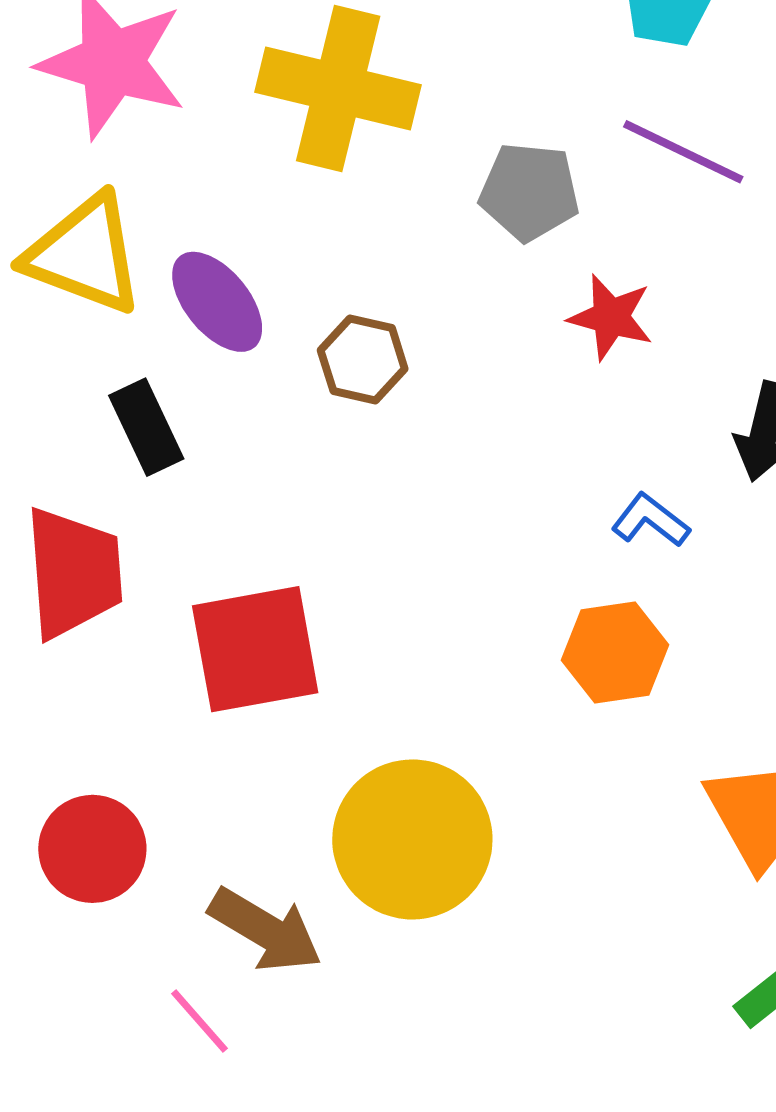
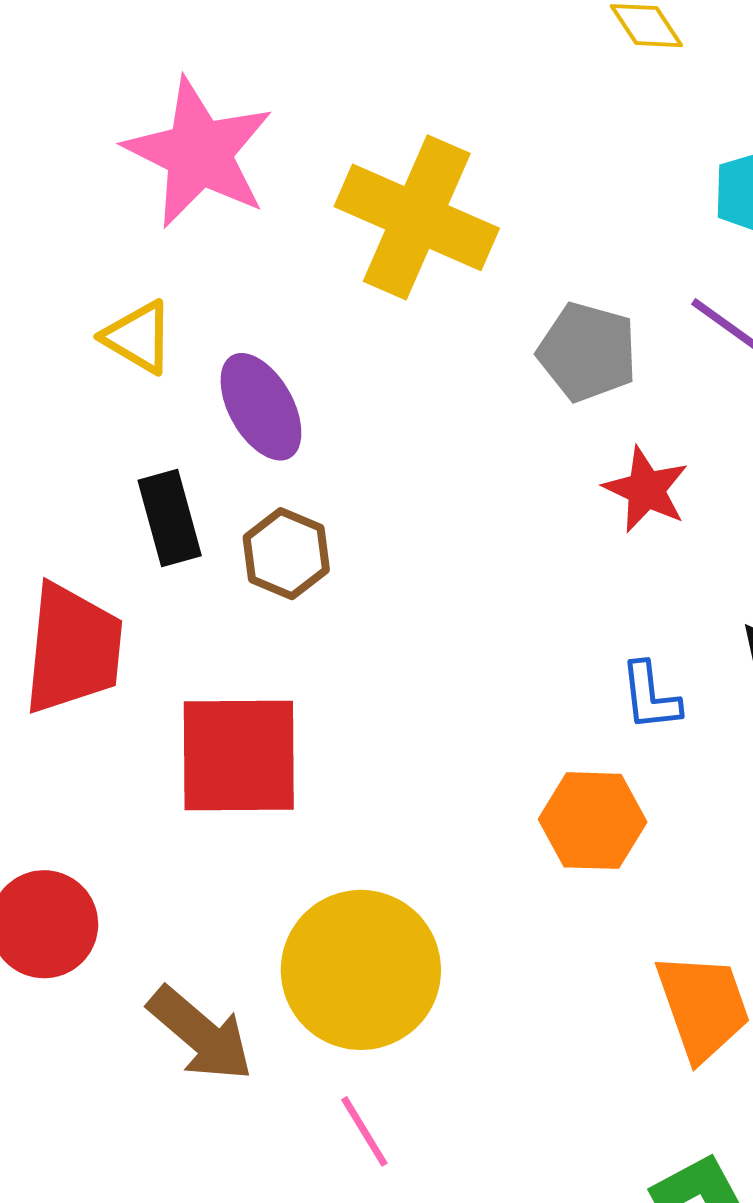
yellow triangle: (84, 254) -> (138, 337), size x0.6
brown hexagon: (363, 360) -> (286, 554), moved
blue L-shape: (650, 520) -> (650, 696), turned -144
pink line: (200, 1021) -> (364, 1131), moved

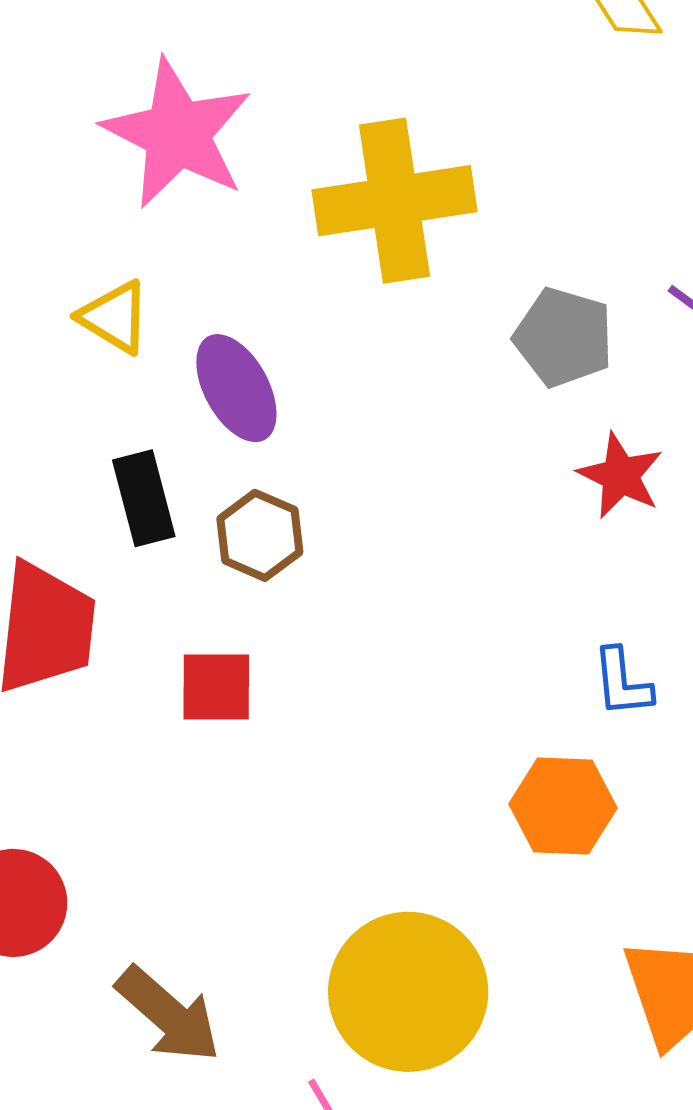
yellow cross: (417, 217) -> (395, 201), turned -33
red square: (239, 755) -> (216, 687), moved, size x0.6
yellow circle: (361, 970) -> (408, 992), moved

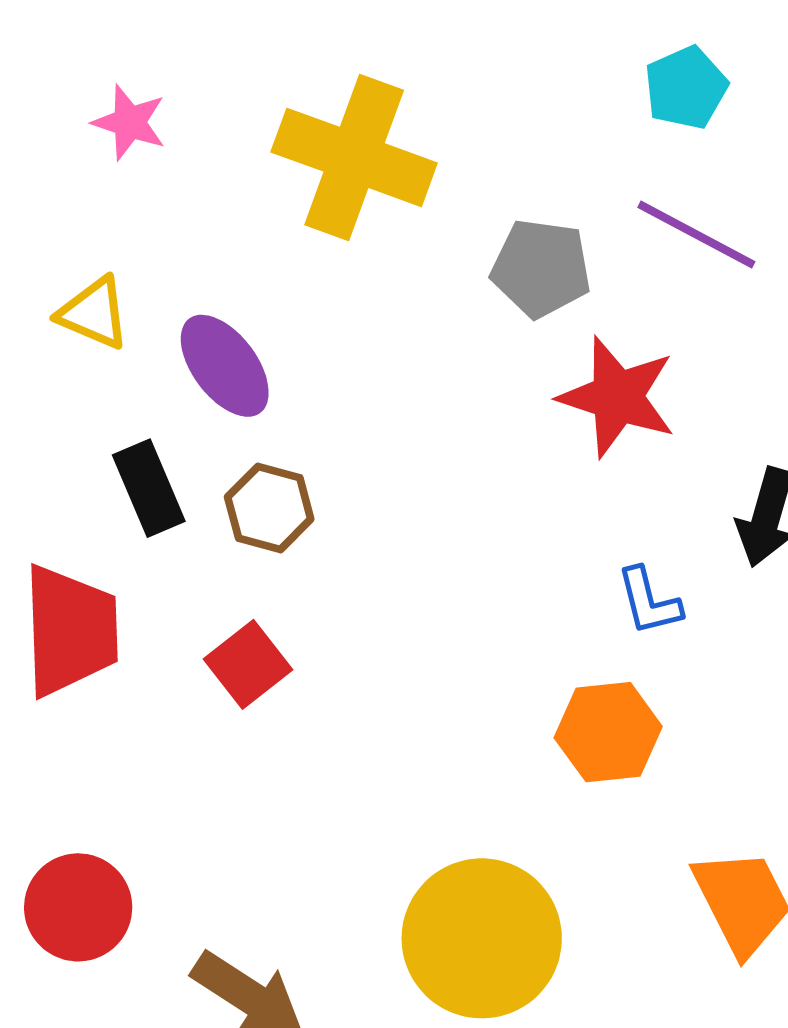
pink star: (177, 134) -> (129, 122), size x0.5
yellow cross: (395, 201) -> (354, 157), turned 37
red star: (620, 476) -> (617, 397), size x1.4
red square: (216, 687) -> (248, 664), turned -30

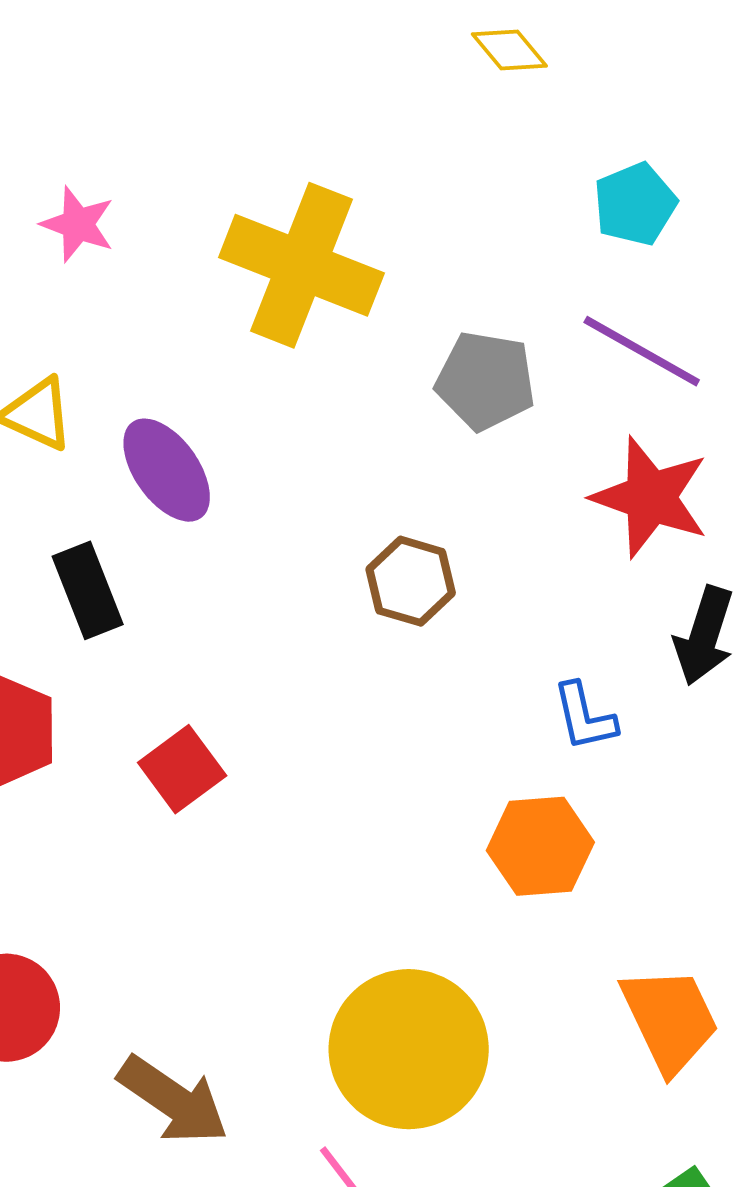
red star: (617, 397) -> (650, 497), moved
brown hexagon: (269, 508) -> (411, 581), moved

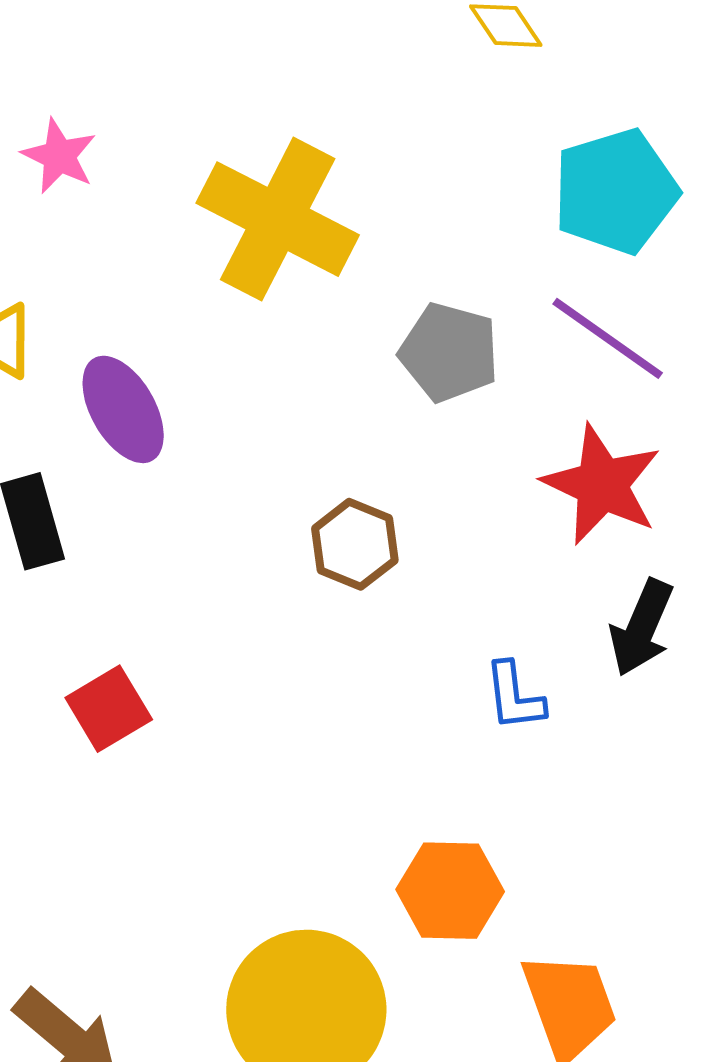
cyan pentagon: (635, 204) -> (616, 191), size x1.5
orange hexagon: (540, 846) -> (450, 891), moved

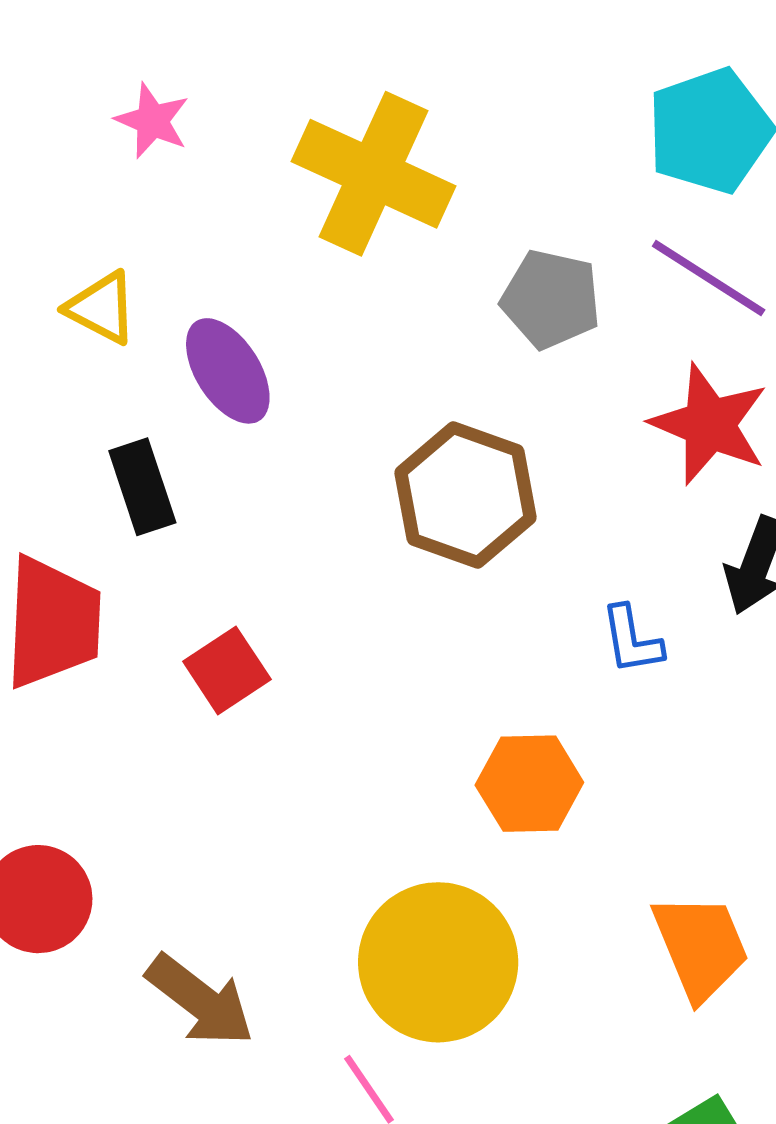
brown hexagon: (355, 544) -> (465, 495), size x1.6
orange hexagon: (450, 891) -> (529, 784), moved

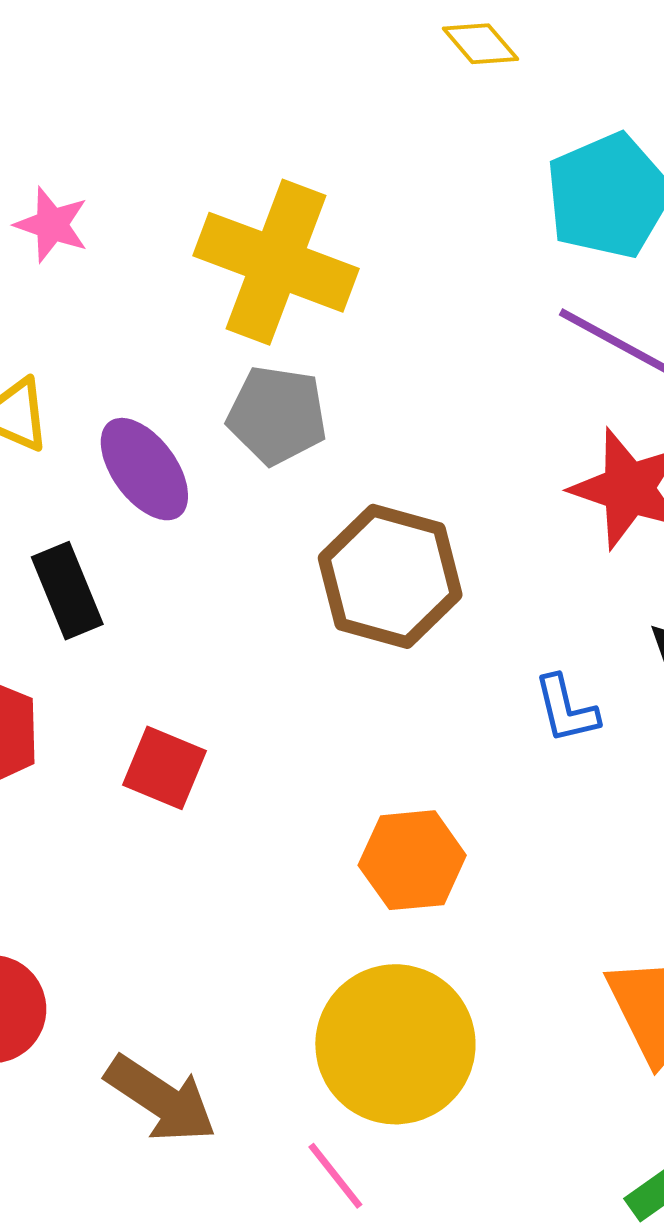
gray pentagon: (551, 299) -> (277, 415), moved
red square: (227, 670) -> (165, 768), turned -30
orange hexagon: (529, 784) -> (412, 860), moved

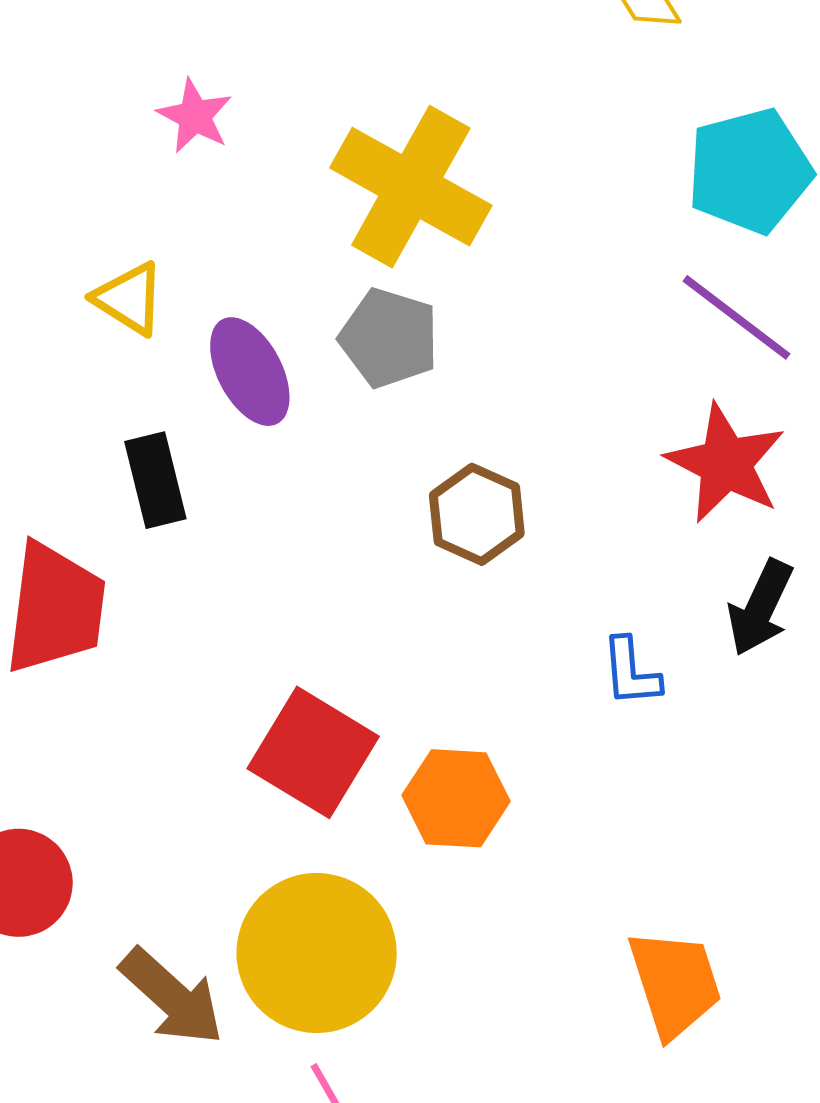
brown hexagon: (390, 576) -> (477, 514), size x0.7
red square: (165, 768) -> (313, 752), moved, size x1.5
yellow circle: (395, 1044) -> (317, 953), moved

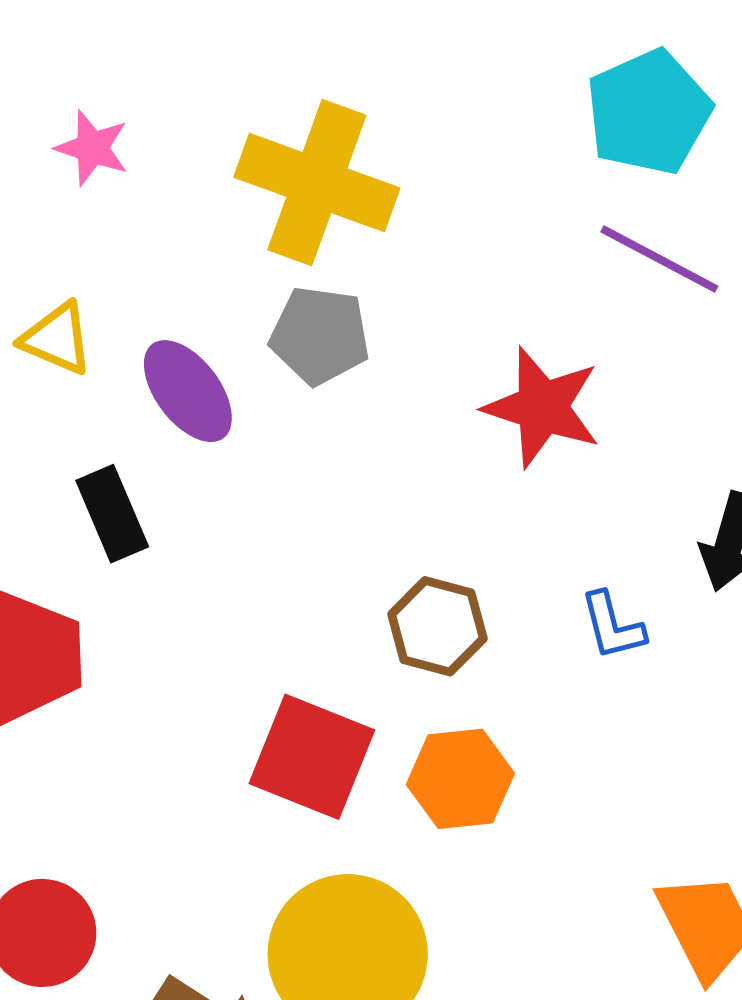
red star: (726, 463) -> (542, 407), moved
brown hexagon: (477, 514) -> (437, 626), moved

